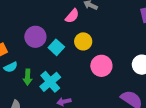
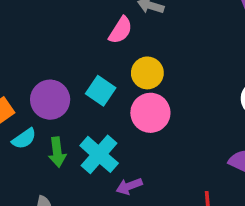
purple circle: (35, 37) -> (50, 100), moved
pink circle: (101, 66) -> (150, 113), moved

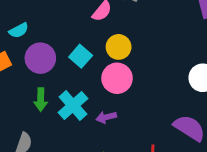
cyan semicircle: (24, 139) -> (19, 30), moved
purple arrow: (129, 186) -> (106, 117), moved

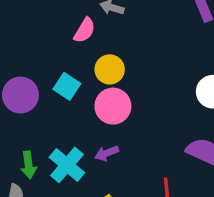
green arrow: (41, 100) -> (28, 165), moved
cyan cross: (73, 105) -> (67, 165), moved

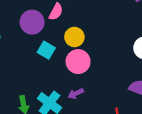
purple circle: (20, 95) -> (32, 22), moved

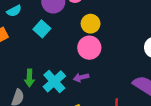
cyan square: (46, 50) -> (42, 29), moved

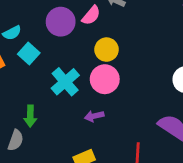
cyan square: (42, 29) -> (29, 54), moved
cyan cross: (54, 81) -> (65, 82), moved

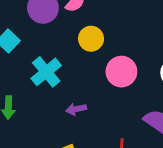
pink circle: (105, 79) -> (121, 72), moved

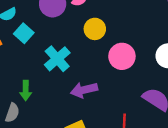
purple arrow: (76, 109) -> (84, 90), size x1.5

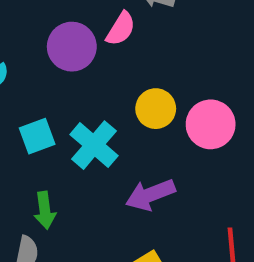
yellow circle: (95, 29) -> (156, 109), moved
cyan square: (24, 33) -> (37, 136), moved, turned 36

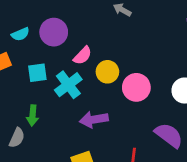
pink semicircle: (121, 29) -> (83, 56), moved
purple circle: (72, 47) -> (54, 32), moved

